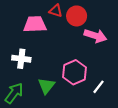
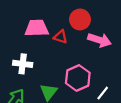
red triangle: (56, 11) -> (60, 37), moved

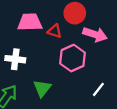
pink hexagon: (78, 78) -> (73, 58), moved

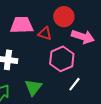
white line: (98, 89) -> (74, 84), moved

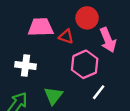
pink arrow: (83, 37) -> (108, 40), turned 50

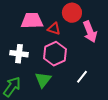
pink hexagon: (85, 64) -> (55, 54), moved

